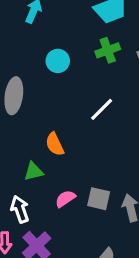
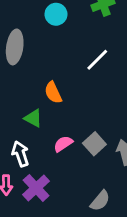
green triangle: (34, 171) -> (33, 118), turned 42
gray square: (99, 199) -> (94, 144), turned 35

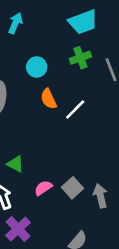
orange semicircle: (53, 93) -> (49, 99), moved

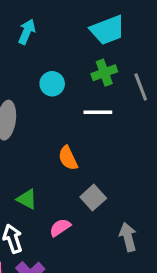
orange semicircle: (49, 99) -> (68, 158), moved
white line: (75, 110) -> (98, 112), moved, turned 45
gray square: (72, 188) -> (93, 198), moved

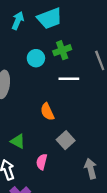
cyan trapezoid: (107, 30) -> (50, 18), moved
green cross: (104, 73) -> (62, 50), moved
pink semicircle: (60, 228) -> (42, 162), turned -42

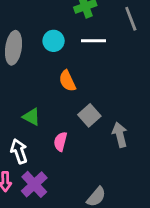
cyan circle: (36, 58) -> (54, 41), moved
gray arrow: (91, 169) -> (120, 135), moved

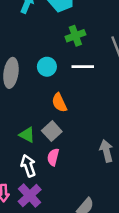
gray square: (89, 115) -> (52, 131), moved
white arrow: (19, 151) -> (28, 166), moved

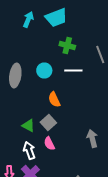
green cross: (75, 36) -> (67, 46), turned 35
pink semicircle: (53, 157) -> (49, 144), turned -40

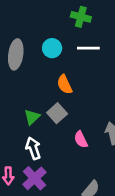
green triangle: (28, 126) -> (32, 117), turned 48
pink semicircle: (49, 144) -> (81, 139), moved

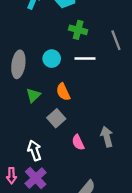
green triangle: (32, 117) -> (33, 95), moved

